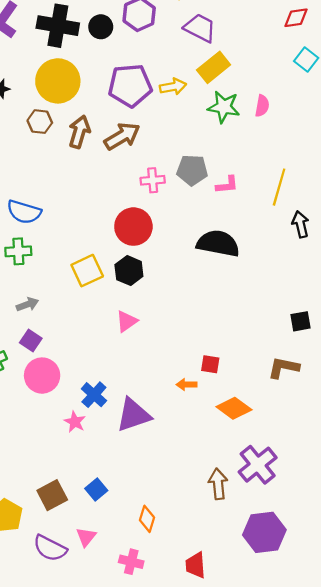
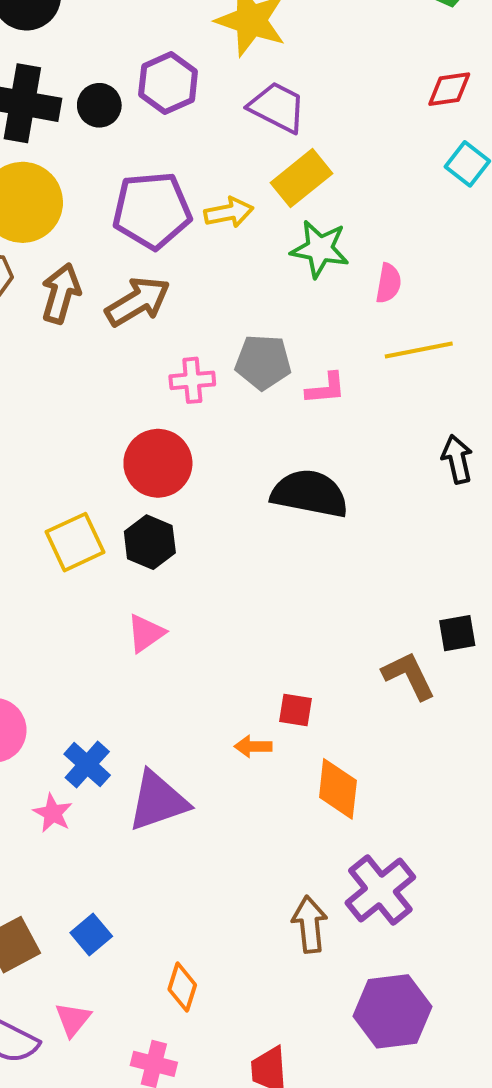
pink semicircle: (262, 106) -> (388, 283), moved
yellow line: (279, 187) -> (419, 350), moved, turned 63
brown L-shape: (284, 368) -> (409, 676), moved, turned 52
orange diamond: (234, 408) -> (338, 789), turned 60

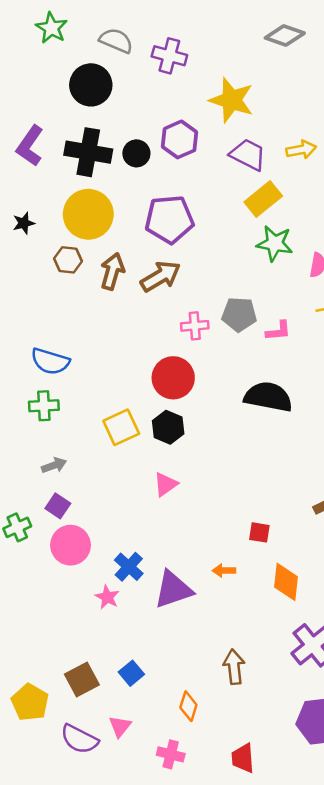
yellow arrow: (229, 212) -> (301, 150), moved
orange arrow: (253, 746) -> (224, 571), moved
brown arrow: (310, 924) -> (234, 667), moved

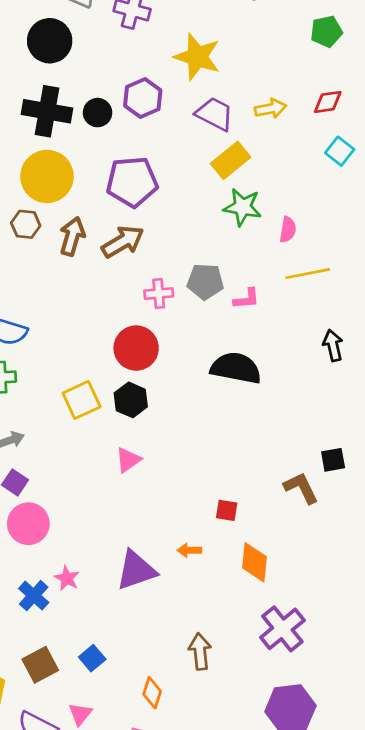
blue cross: (129, 567) -> (34, 596), moved

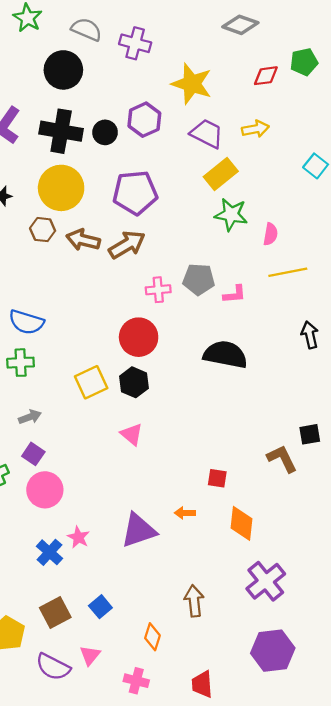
red diamond: (328, 102) -> (266, 76), moved
brown arrow: (72, 236) -> (83, 240), turned -92
pink triangle: (128, 460) -> (132, 434), turned -45

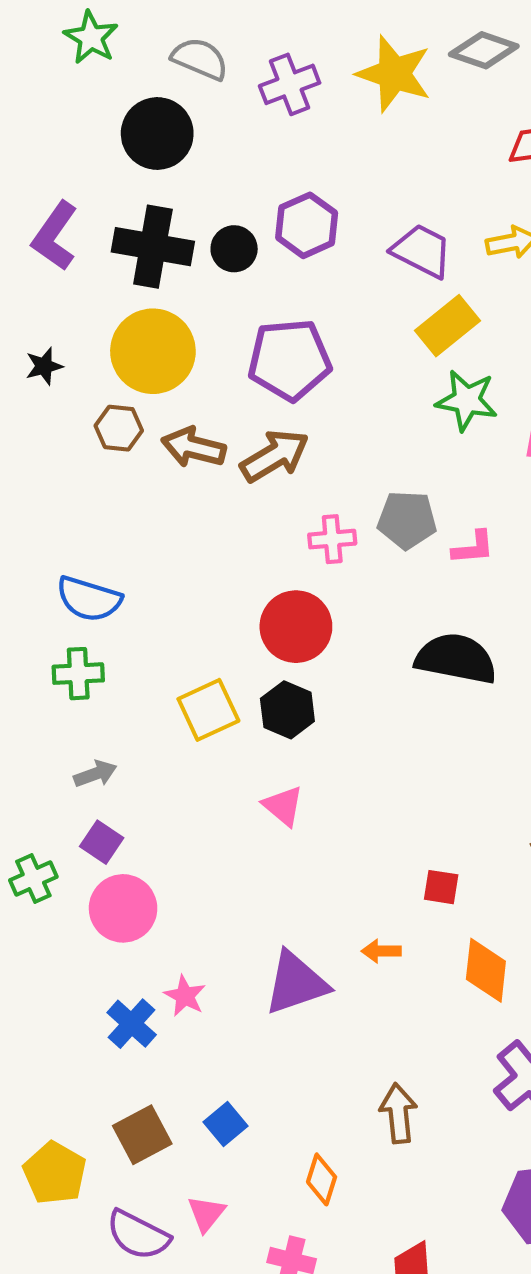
purple cross: (135, 43) -> (290, 84), turned -36
yellow star: (192, 84) -> (394, 74), moved

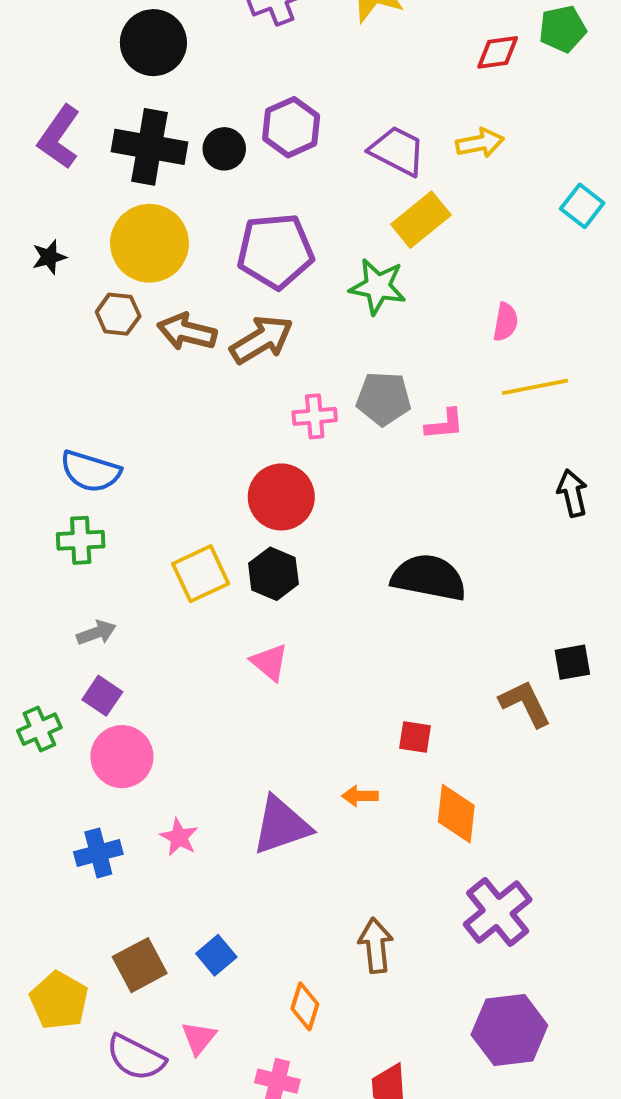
green star: (467, 400) -> (378, 287), moved
black semicircle: (456, 659) -> (429, 578), moved
blue cross: (132, 1024) -> (98, 853), moved, turned 33

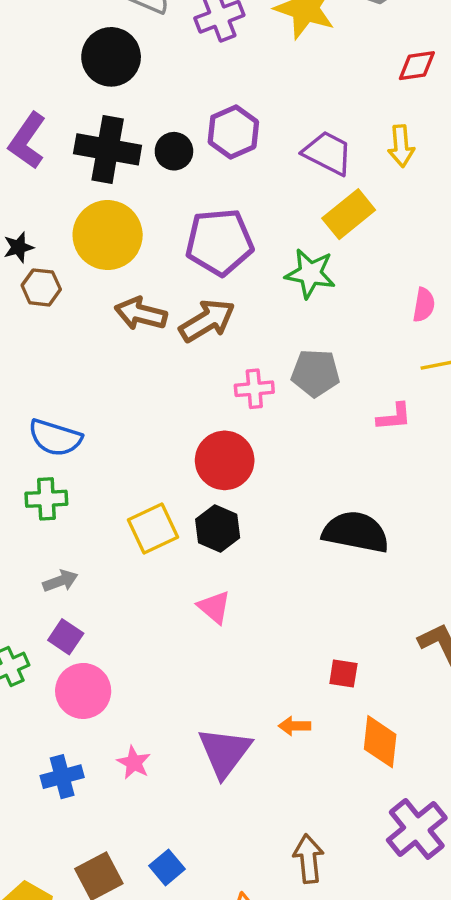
yellow arrow: (480, 143) -> (401, 146), turned 96
brown hexagon: (118, 314) -> (41, 287), moved
pink L-shape: (445, 424) -> (394, 417), moved
purple triangle: (281, 825) -> (225, 752), turned -34

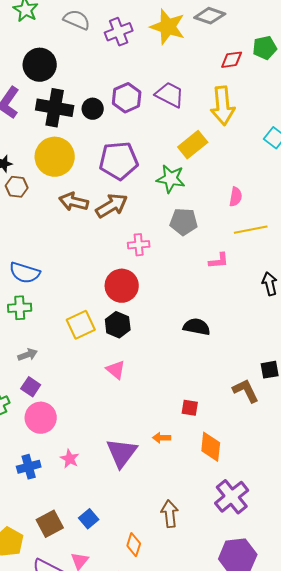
black circle: (111, 57) -> (40, 65), moved
yellow arrow: (401, 146) -> (223, 106), size x1.6
purple trapezoid: (328, 153) -> (170, 95), moved
gray pentagon: (315, 373) -> (184, 222), moved
black semicircle: (356, 532) -> (197, 327), size x0.7

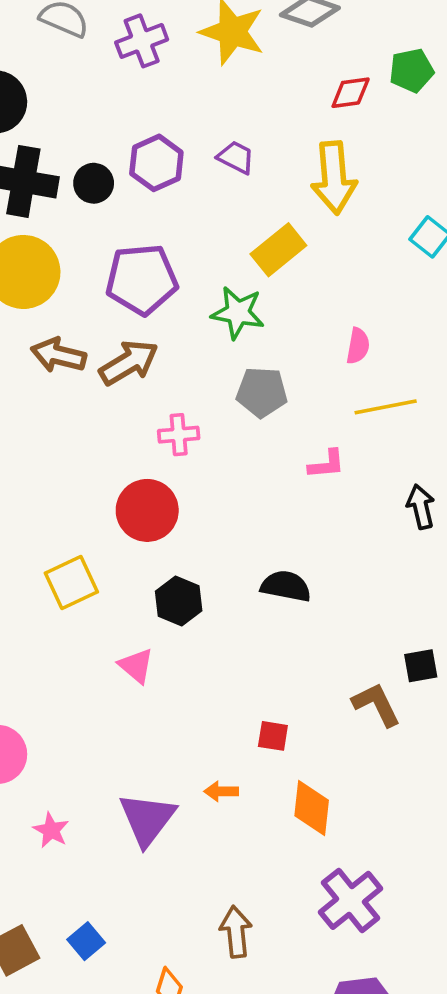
purple trapezoid: (170, 95) -> (236, 157), size x0.7
black hexagon: (118, 325) -> (179, 601), moved

